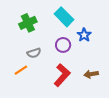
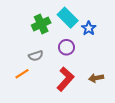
green cross: (28, 23) -> (41, 24), moved
blue star: (84, 35) -> (89, 28), moved

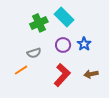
blue star: (89, 28) -> (84, 44), moved

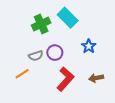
purple circle: (63, 45) -> (55, 53), moved

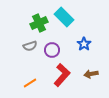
gray semicircle: (36, 56) -> (30, 46), moved
orange line: (22, 74) -> (30, 83), moved

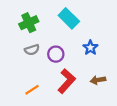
green cross: (39, 23) -> (29, 23), moved

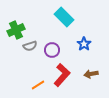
green cross: (29, 23) -> (16, 30), moved
orange line: (32, 90) -> (38, 85), moved

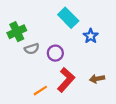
blue star: (84, 44) -> (91, 36), moved

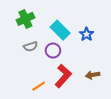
cyan rectangle: (68, 18) -> (60, 30), moved
green cross: (17, 32) -> (25, 19), moved

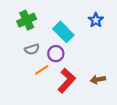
blue star: (87, 34) -> (96, 20), moved
orange line: (39, 86) -> (42, 70), moved

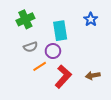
cyan rectangle: (63, 32) -> (60, 31), turned 36

